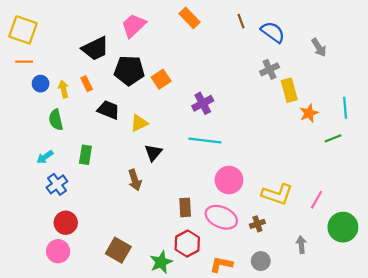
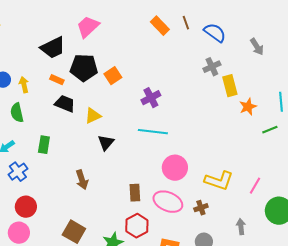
orange rectangle: (190, 18) -> (160, 26), moved
orange rectangle: (87, 84) -> (57, 80), moved, turned -40
brown arrow: (135, 180) -> (82, 180), moved

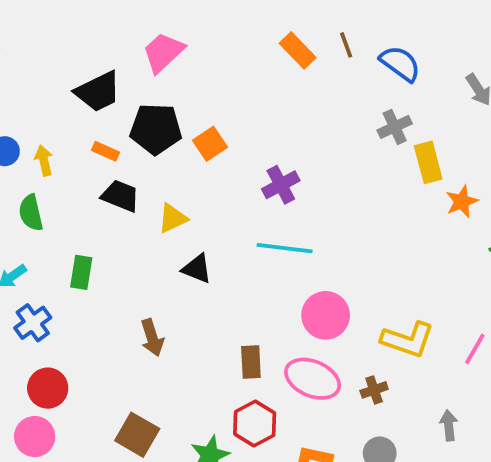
black triangle: (106, 143) -> (197, 269), turned -48

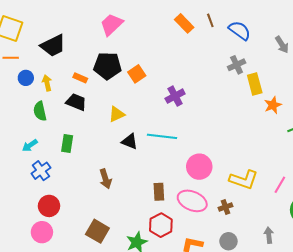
black trapezoid: (98, 92) -> (53, 46), moved
black trapezoid: (120, 196) -> (76, 102), moved
cyan line: (285, 248) -> (162, 136), moved
gray arrow: (449, 425) -> (269, 235), moved

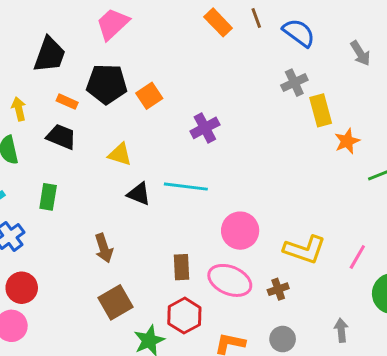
black trapezoid: (53, 46) -> (50, 55), moved, turned -44
yellow triangle: (117, 114) -> (120, 154), turned 42
brown square: (97, 231) -> (115, 302), moved, turned 30

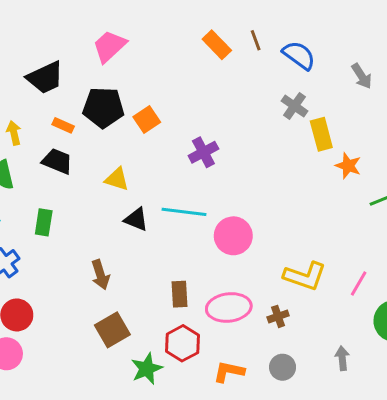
black trapezoid: (50, 55) -> (45, 78), turned 45
gray cross: (294, 83) -> (294, 106), turned -30
orange star: (347, 141) -> (348, 166), turned -30
pink circle: (240, 231) -> (233, 236), moved
pink ellipse: (230, 280) -> (229, 307), turned -30

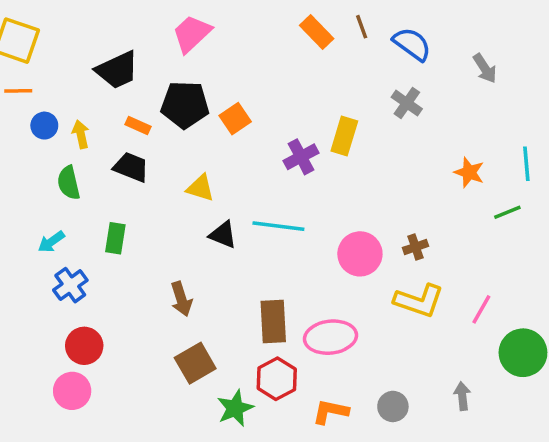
yellow rectangle: (321, 134) -> (344, 136), moved, turned 32
pink circle: (233, 236) -> (360, 254), moved
brown rectangle: (180, 294) -> (273, 322), size x1.4
brown cross: (278, 316) -> (415, 247), moved

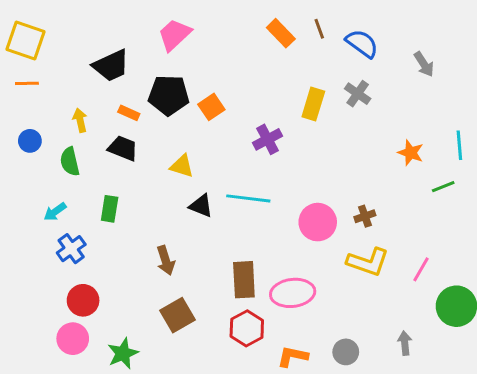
blue circle: (44, 126) -> (30, 141), moved
yellow rectangle: (344, 136) -> (313, 104), moved
green star: (235, 408) -> (123, 353), moved

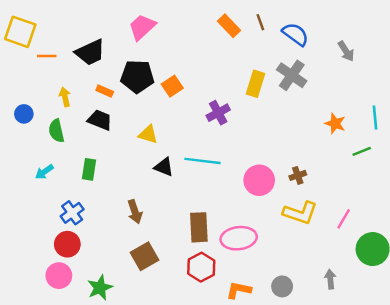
orange line: (27, 83) -> (47, 56), moved
gray cross: (358, 94) -> (292, 75), size x1.4
blue cross: (71, 249) -> (72, 213), moved

